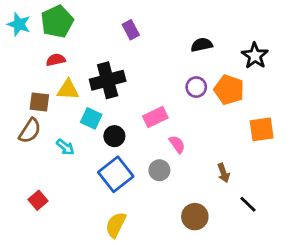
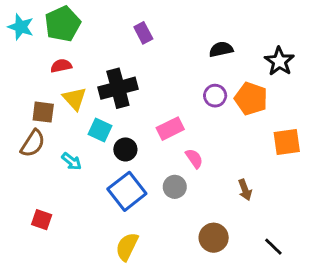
yellow triangle: (68, 90) -> (75, 99), turned 45
red square: (38, 200) -> (42, 220), turned -30
black line: (248, 204) -> (273, 247), moved

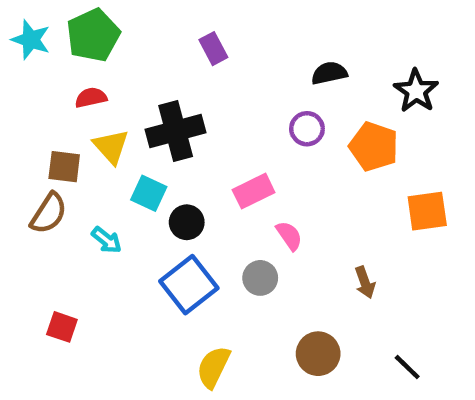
purple circle: (215, 96) -> (307, 129), moved
yellow semicircle: (127, 247) -> (213, 367), moved

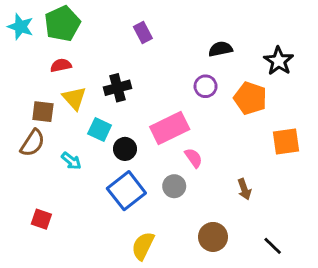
black cross: (176, 131) -> (118, 88), size x0.7
pink rectangle: (254, 191) -> (170, 128), size x1.4

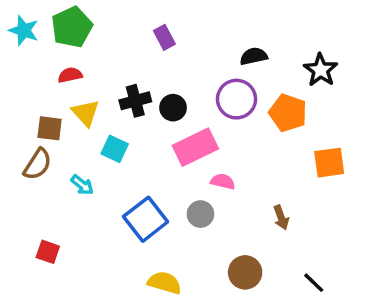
purple circle: (206, 86) -> (237, 99), size x1.5
black circle: (125, 149) -> (173, 108), moved
pink semicircle: (194, 158) -> (223, 181), turned -42
yellow semicircle: (143, 246) -> (164, 283), turned 80

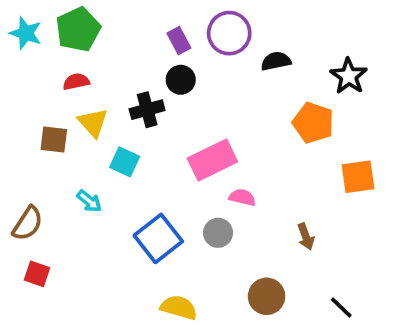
purple circle: (237, 99) -> (229, 33), moved
black circle: (173, 108) -> (181, 80), moved
brown semicircle: (37, 164) -> (28, 223), moved
red square: (48, 252) -> (37, 274), moved

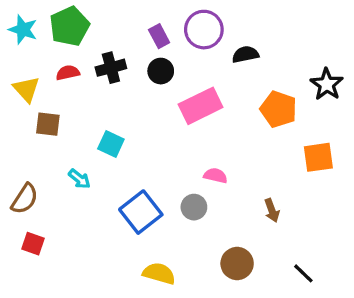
black star: (349, 76) -> (327, 84), moved
black cross: (147, 110) -> (111, 68), moved
yellow triangle: (93, 123) -> (26, 89), moved
pink rectangle: (212, 160) -> (201, 106), moved

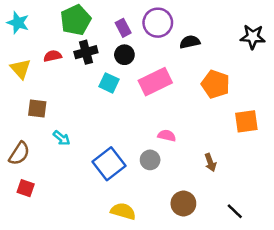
green pentagon: (69, 26) -> (76, 20), moved
black star: (327, 84) -> (253, 37), moved, turned -30
brown square: (48, 124) -> (37, 109), moved
cyan square: (111, 144) -> (109, 83), moved

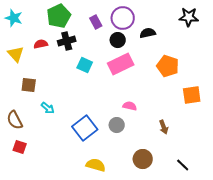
black star: (253, 37) -> (189, 17), moved
black circle: (124, 55) -> (118, 40), moved
brown semicircle: (19, 153) -> (15, 120), turned 120

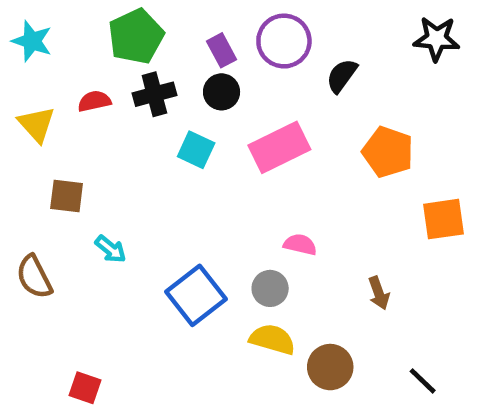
black semicircle: (148, 33) -> (342, 76), turned -42
black circle: (118, 40) -> (222, 92), moved
red square: (20, 147) -> (85, 388), moved
yellow semicircle: (96, 165) -> (272, 339), moved

